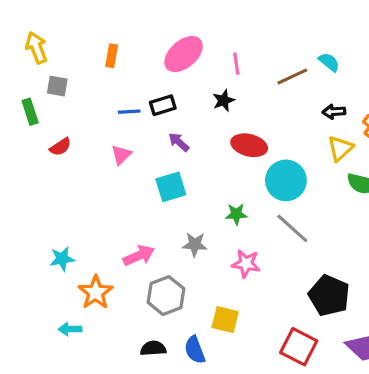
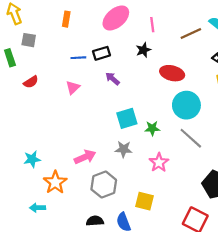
red ellipse: (249, 145) -> (172, 73), moved
cyan square: (171, 187) -> (127, 118), moved
pink star: (246, 264) -> (159, 162), turned 30

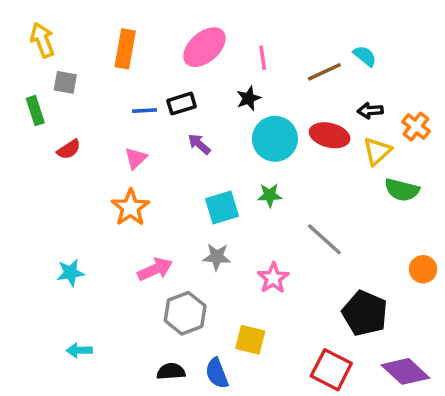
orange rectangle: (66, 19) -> (125, 49), size x1.5
red ellipse: (172, 73) -> (330, 135), moved
cyan circle: (186, 105) -> (275, 139), moved
green star: (152, 128) -> (270, 195), moved
orange star: (55, 182) -> (130, 208), moved

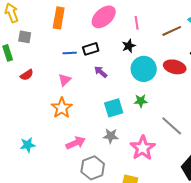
pink star: (273, 278) -> (143, 148), size x1.4

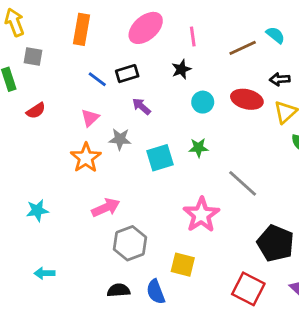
blue line: (70, 53) -> (97, 79), turned 40
cyan circle: (144, 69) -> (203, 102), size x0.6
gray star: (111, 136) -> (120, 139), moved

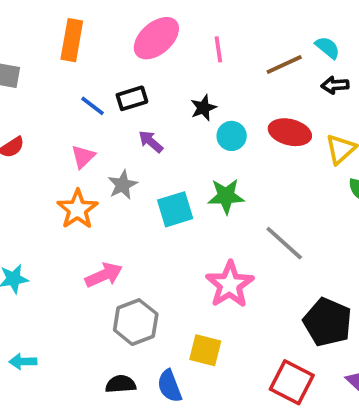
black star: (181, 69) -> (203, 108), moved
black arrow: (280, 79) -> (335, 85), moved
gray star: (120, 139) -> (123, 185), turned -30
green star: (198, 148) -> (226, 196), size x1.4

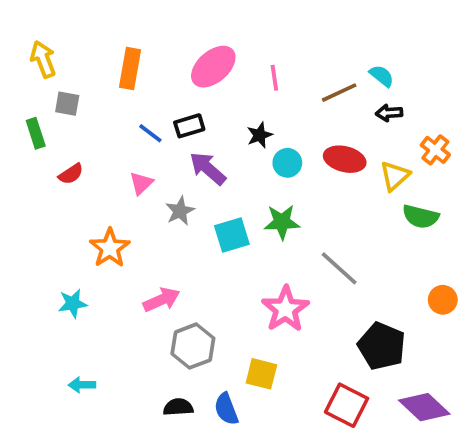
purple arrow: (151, 142) -> (208, 168), size x1.5
orange star: (77, 209) -> (110, 248), moved

